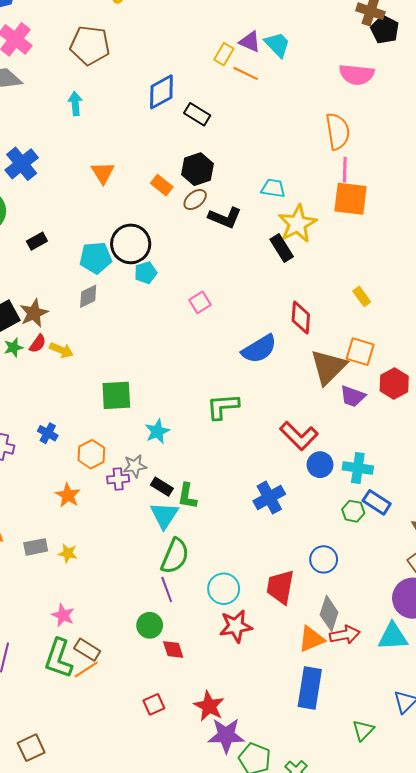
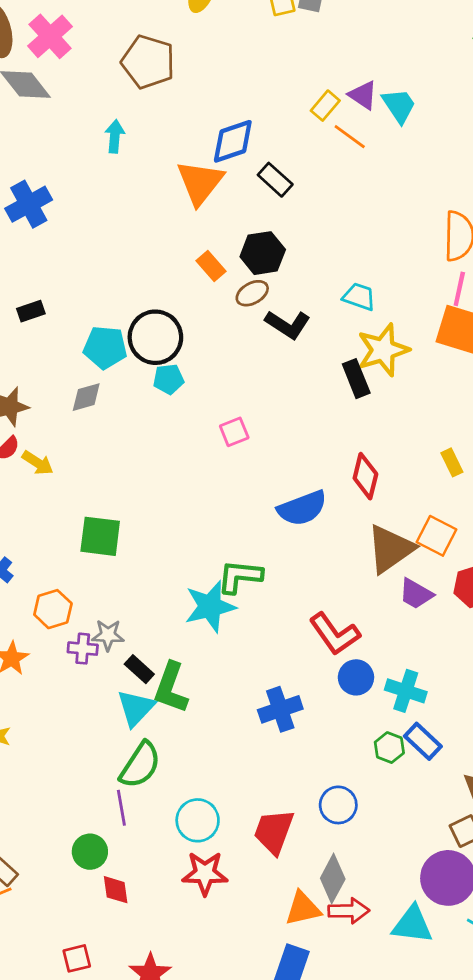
orange triangle: (103, 173) -> (200, 182), moved, size x1.5
cyan star: (157, 431) -> (210, 607), moved, size x1.5
green L-shape: (187, 496) -> (171, 688), size x1.4

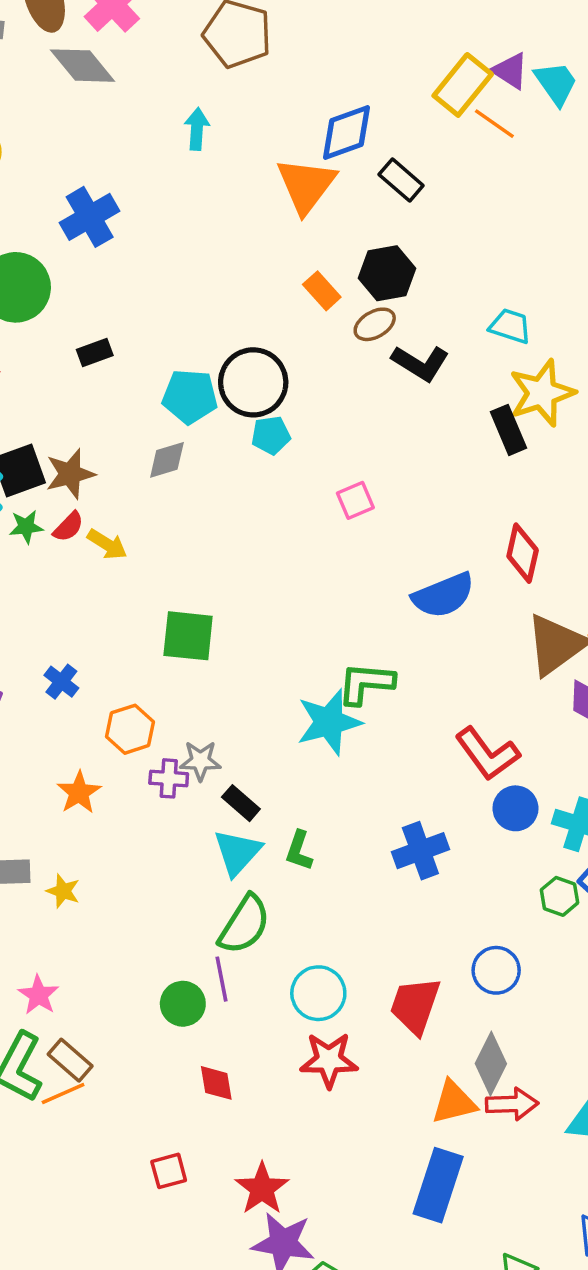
yellow rectangle: (325, 106) -> (463, 85), size x1.6
green L-shape: (171, 688) -> (299, 851), moved, size x0.6
green circle: (90, 852) -> (183, 1004), moved

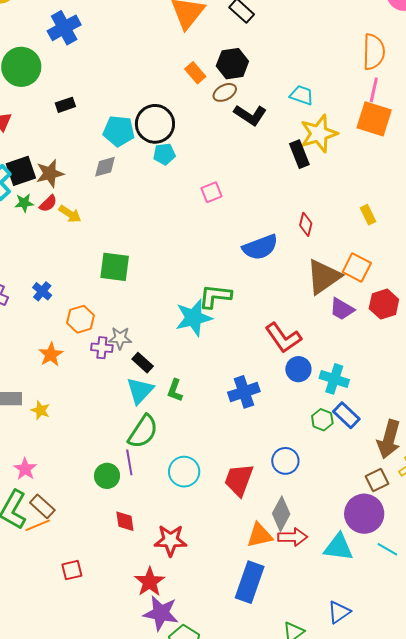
red diamond: (523, 553) -> (306, 224), size x0.7
red star: (329, 1060) -> (171, 540), moved
red square: (169, 1171) -> (72, 570), moved

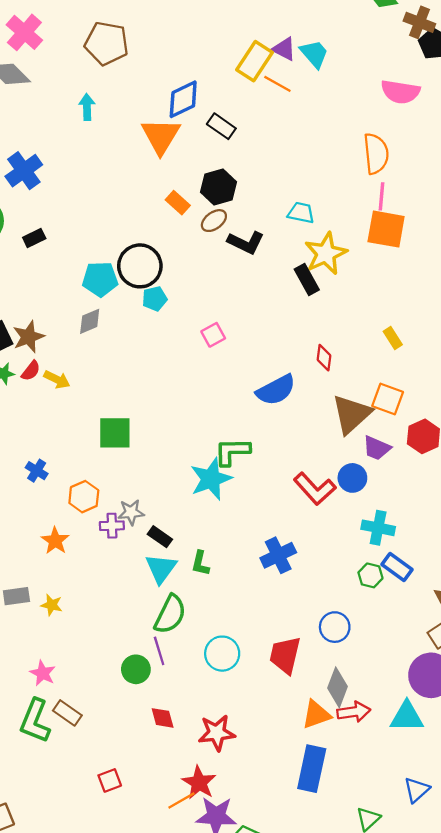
black rectangle: (65, 105) -> (34, 238), moved
blue circle: (298, 369) -> (352, 478), moved
orange line: (38, 525) -> (181, 800), moved

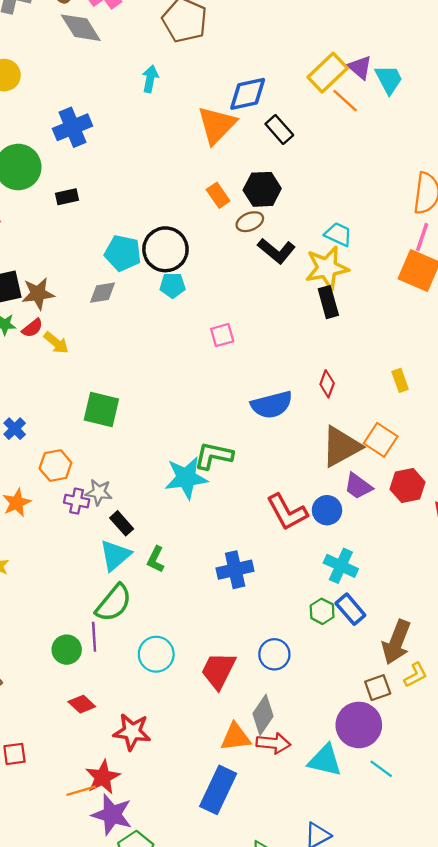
yellow star: (326, 254) -> (327, 268), moved
red diamond: (163, 718) -> (82, 704), turned -45

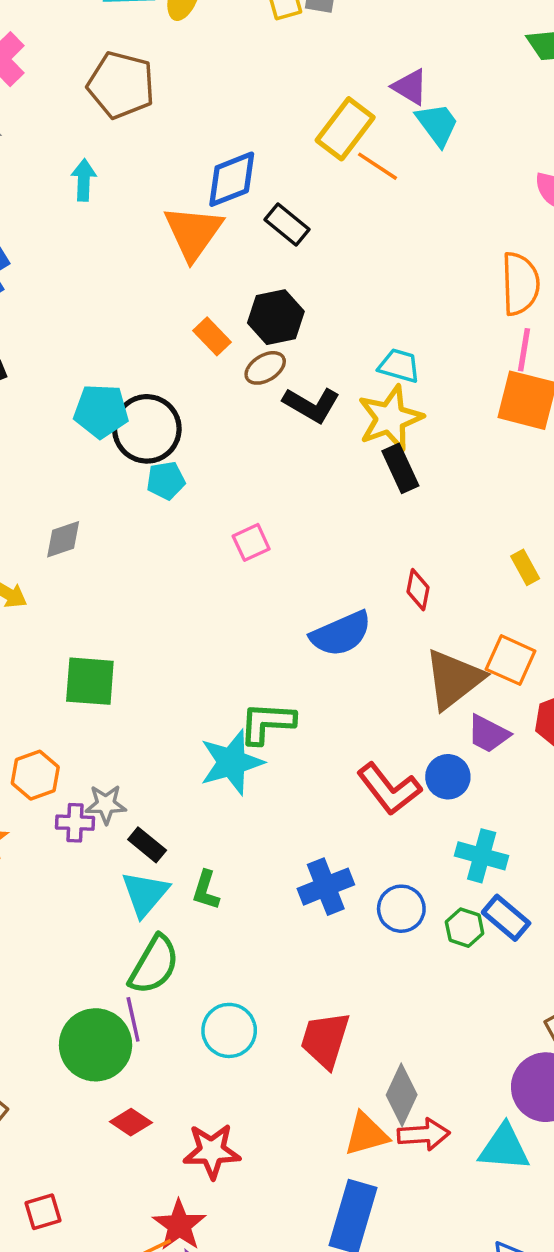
purple triangle: (360, 67) -> (410, 87), moved
cyan pentagon: (123, 253) -> (101, 411), moved
gray diamond: (102, 293) -> (63, 539), moved
green circle: (67, 650) -> (96, 1045), size x1.6
blue circle: (274, 654) -> (401, 909), moved

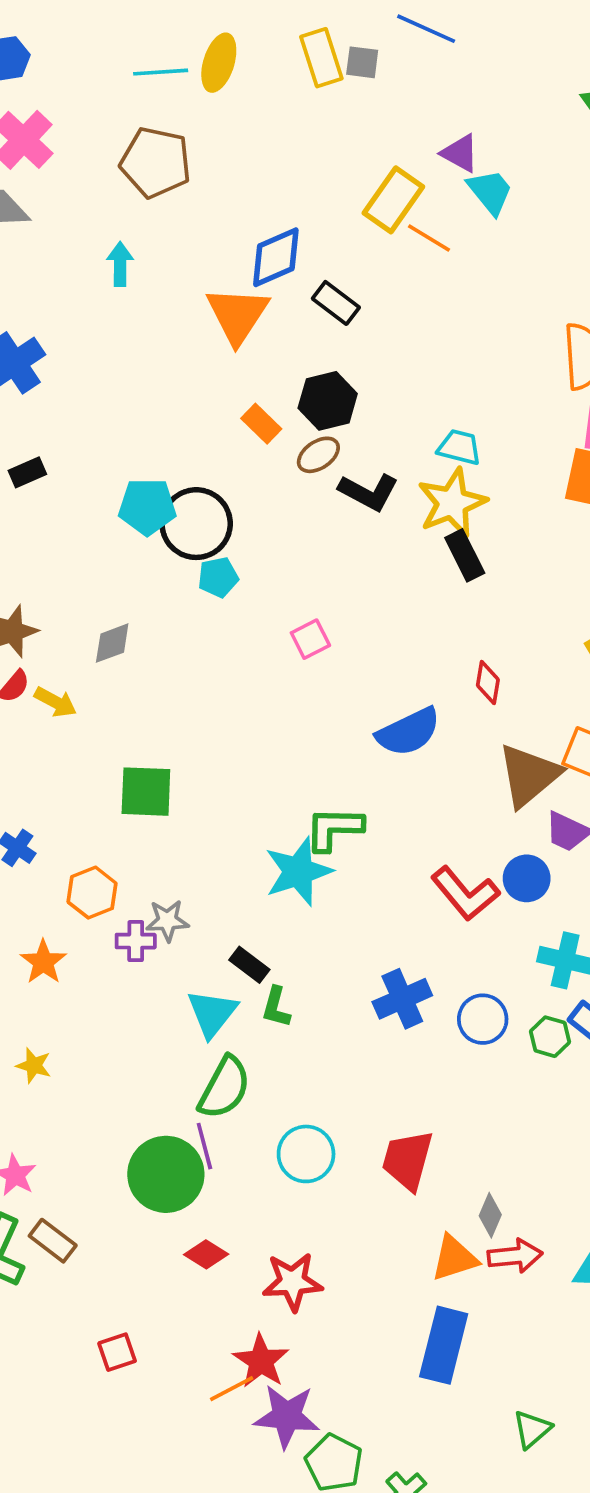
black rectangle: (147, 845) -> (249, 965), moved
gray diamond: (402, 1095) -> (490, 1215), size x0.7

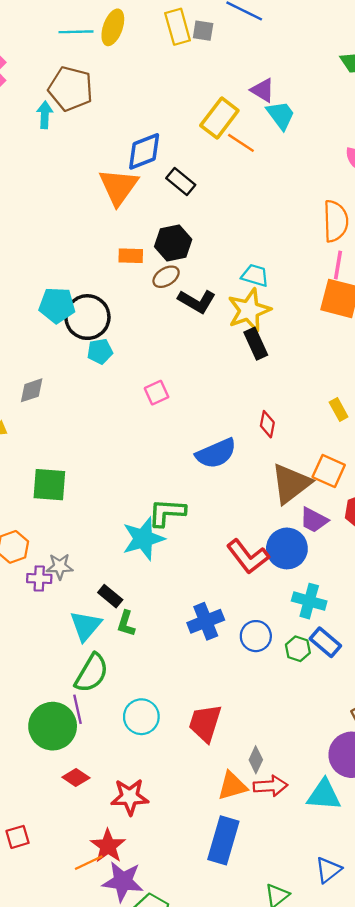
cyan arrow: (120, 264) -> (45, 115), moved
orange rectangle: (261, 424) -> (131, 256), turned -45
blue circle: (527, 878) -> (287, 548), size x1.4

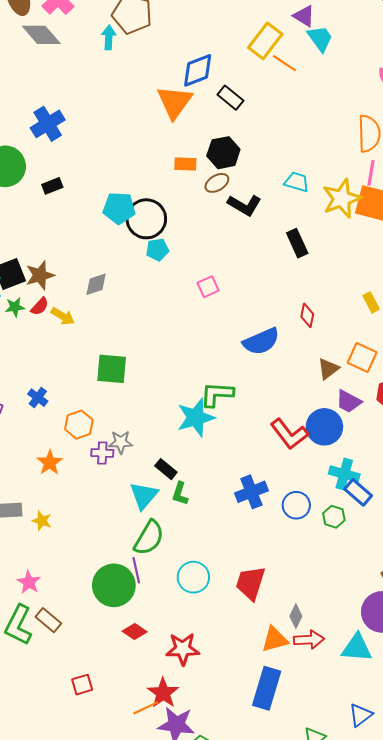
yellow star: (249, 310) -> (342, 199), moved
brown triangle: (291, 484) -> (328, 369), size x0.6
blue rectangle: (325, 642) -> (358, 492), moved

